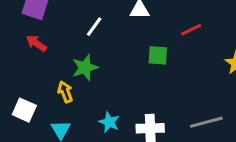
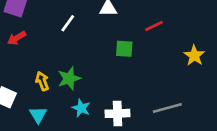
red arrow: (36, 43) -> (17, 38), turned -66
green star: (85, 68) -> (69, 78), moved

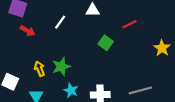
red arrow: (17, 38) -> (28, 31), moved, turned -120
green square: (124, 49) -> (106, 43), turned 32

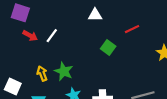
white line: (60, 22) -> (52, 36), moved
green star: (61, 67) -> (64, 71), turned -30

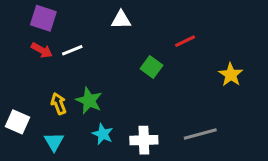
purple square: (20, 13) -> (43, 18), moved
white triangle: (95, 15) -> (121, 20), moved
white line: (52, 36) -> (72, 50), turned 32

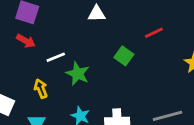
white line: (72, 50) -> (56, 57), moved
green star: (89, 101) -> (78, 74), moved

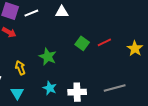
red line: (154, 33) -> (104, 42), moved
white line: (56, 57) -> (31, 13), moved

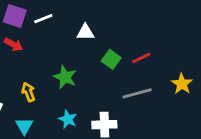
white triangle: (62, 12) -> (85, 32), moved
yellow star: (135, 49) -> (182, 84), moved
gray line: (115, 88) -> (137, 93), moved

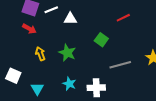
white triangle: (85, 32) -> (70, 19), moved
red line: (141, 58) -> (123, 18), moved
yellow arrow: (28, 92) -> (40, 54), moved

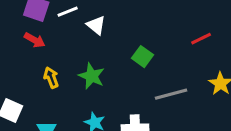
red line: (123, 18) -> (201, 39), moved
white triangle: (70, 19) -> (96, 25), turned 40

